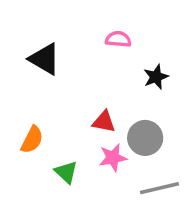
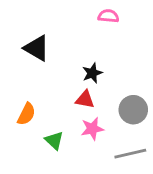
pink semicircle: (118, 39) -> (108, 16), moved
black star: (156, 77) -> (92, 73), moved
gray circle: (145, 138) -> (133, 110), moved

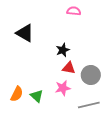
red triangle: (85, 99) -> (69, 68), moved
orange semicircle: (26, 114) -> (17, 94), moved

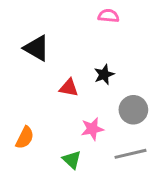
black star: (63, 50) -> (104, 75), moved
red triangle: (69, 68) -> (69, 88), moved
green triangle: (37, 96) -> (72, 160), moved

